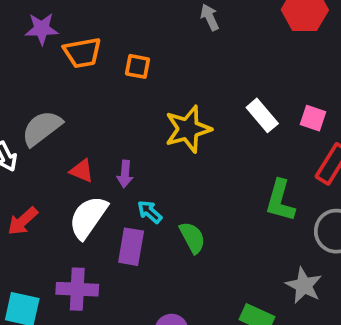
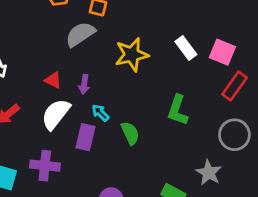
pink square: (313, 118) -> (222, 52), size x1.4
gray semicircle: (42, 128) -> (80, 34), moved
green L-shape: (280, 201) -> (178, 110), moved

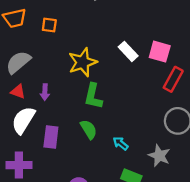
gray semicircle: (80, 34) -> (18, 62), moved
green L-shape: (178, 110) -> (93, 96), moved
cyan arrow: (100, 113) -> (121, 143), moved

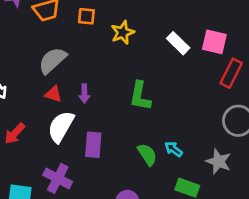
yellow star: (83, 62) -> (123, 33), moved, size x0.7
green semicircle: (89, 129) -> (147, 154), moved
purple cross: (19, 165) -> (58, 178), turned 30

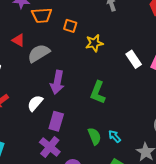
red triangle: (53, 94) -> (18, 40), moved
purple arrow: (84, 94) -> (57, 82), size x1.6
white semicircle: (61, 127) -> (35, 103), size x0.7
purple cross: (58, 178) -> (50, 147), moved

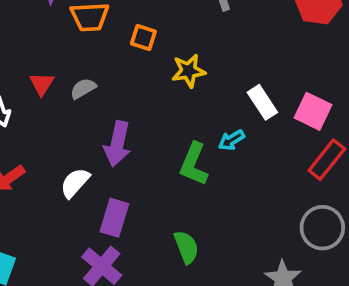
red triangle: (18, 40) -> (42, 84), moved, turned 32
gray semicircle: (39, 53) -> (83, 88), size x0.6
cyan arrow: (114, 136) -> (231, 140), moved, turned -80

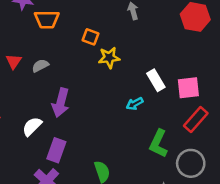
orange square: (143, 37) -> (91, 37), moved
pink square: (313, 111) -> (188, 88), turned -35
green L-shape: (194, 164) -> (158, 144), moved

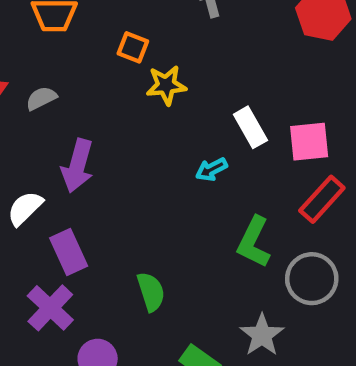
purple rectangle: (56, 150) -> (69, 252), turned -45

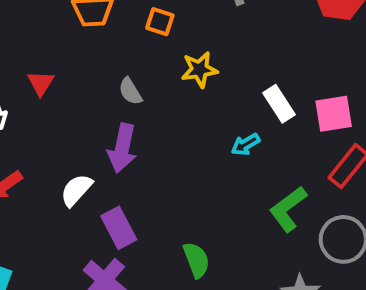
orange square: (133, 47) -> (160, 22), moved
gray semicircle: (41, 98) -> (130, 91), moved, turned -92
green L-shape: (254, 242) -> (288, 209), turned 30

